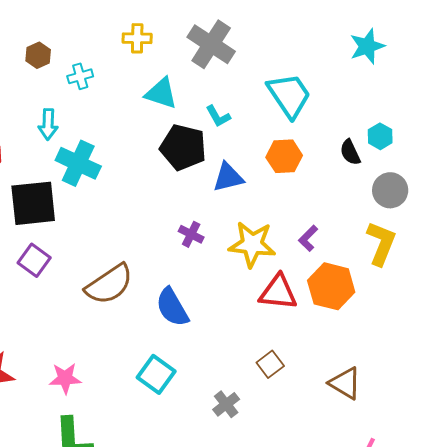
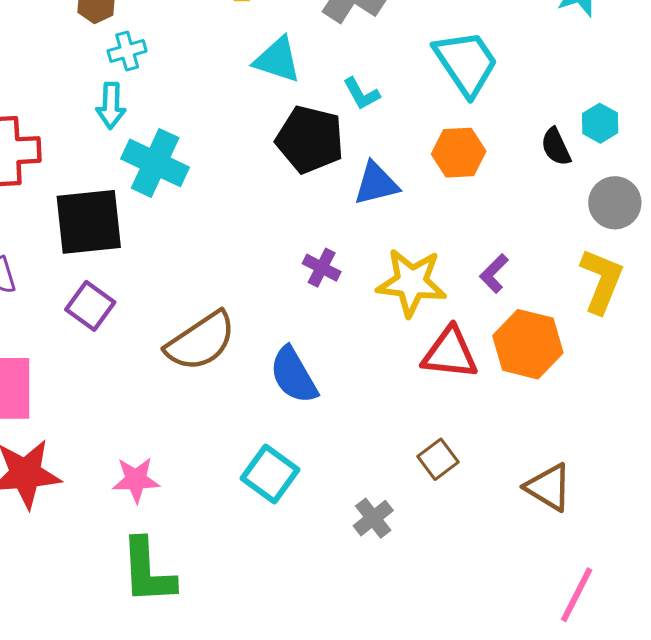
cyan cross: (80, 76) -> (127, 51), moved

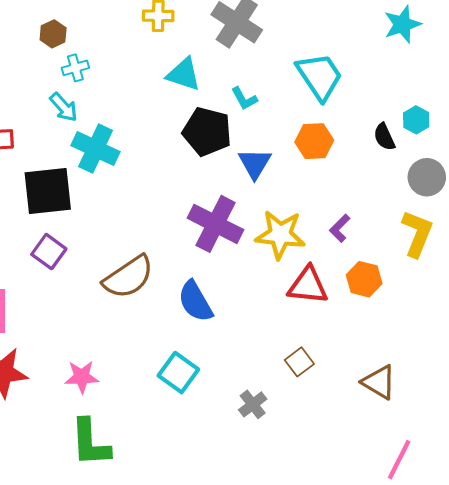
cyan arrow: (111, 106) -> (64, 107), turned -44
blue triangle: (376, 184) -> (255, 163), turned -45
purple cross: (322, 268) -> (216, 224), size x2.0
orange hexagon: (528, 344) -> (364, 279), size x0.7

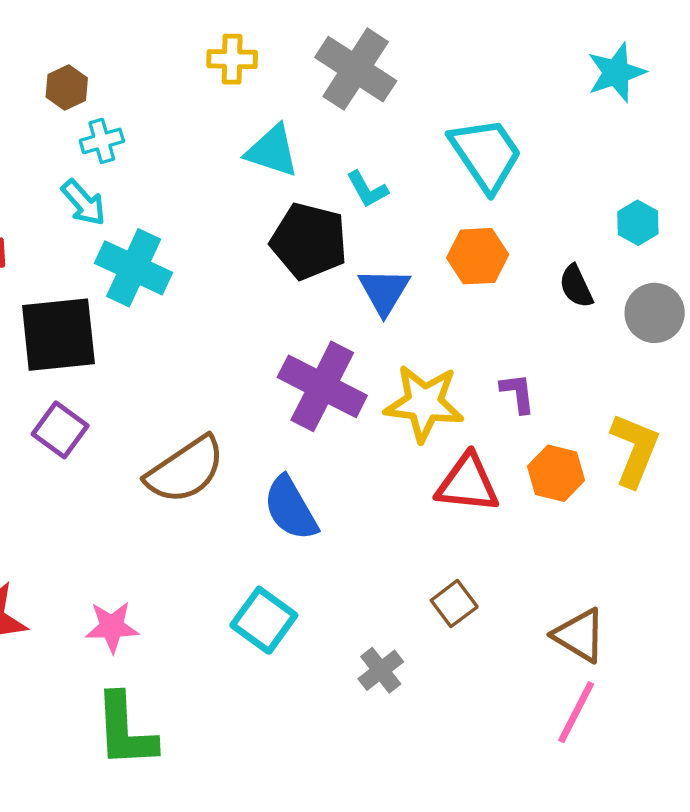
black semicircle: (384, 137) -> (576, 286), moved
purple L-shape: (340, 228) -> (518, 393), turned 128
yellow L-shape: (417, 233) -> (635, 450), moved
pink line: (399, 460) -> (576, 712), moved

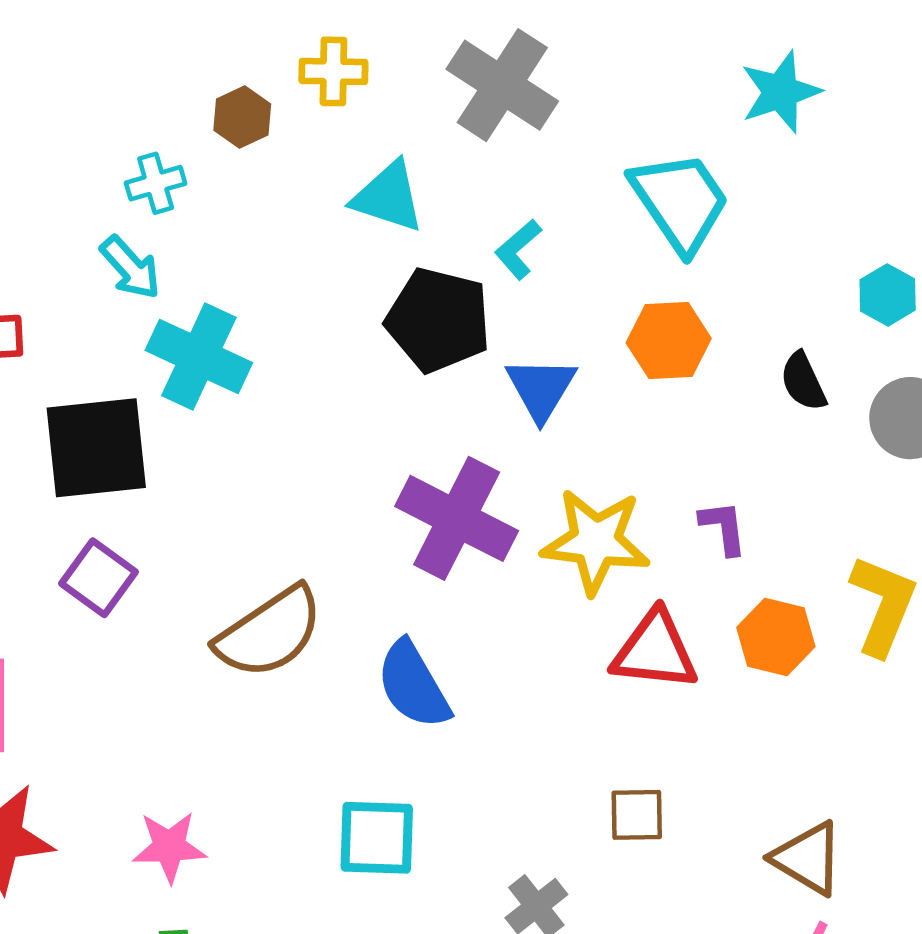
cyan star: (616, 72) -> (780, 92), moved
brown hexagon: (67, 87) -> (242, 117), moved
cyan L-shape: (367, 189) -> (518, 249), turned 78
brown square: (454, 604) -> (637, 815), turned 36
cyan square: (264, 620) -> (377, 838), turned -34

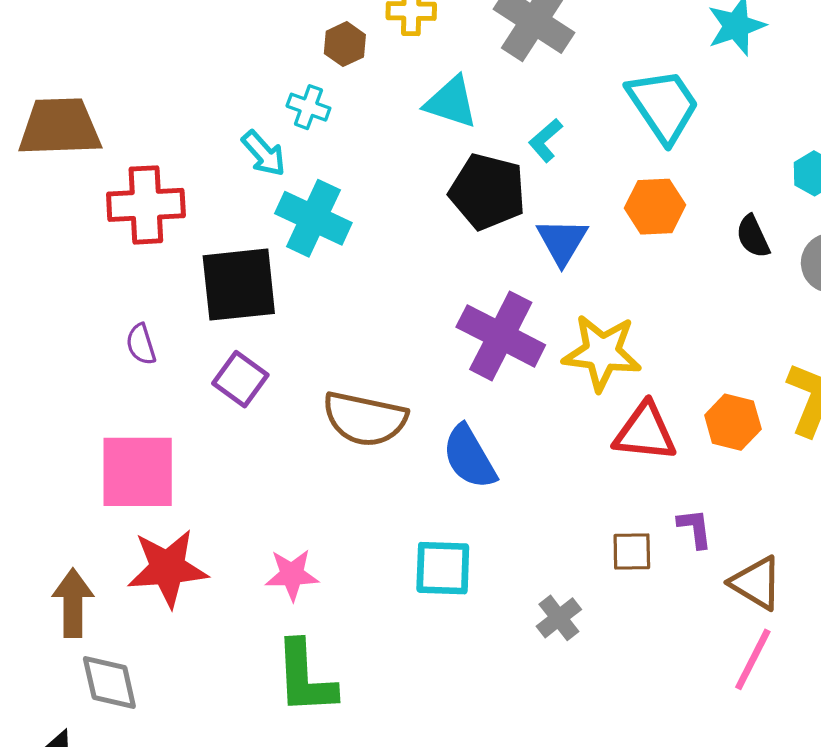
cyan cross: (156, 183) -> (308, 107), moved, turned 36
purple L-shape: (723, 528) -> (695, 528), moved
brown semicircle: (270, 632) -> (365, 419), turned 46

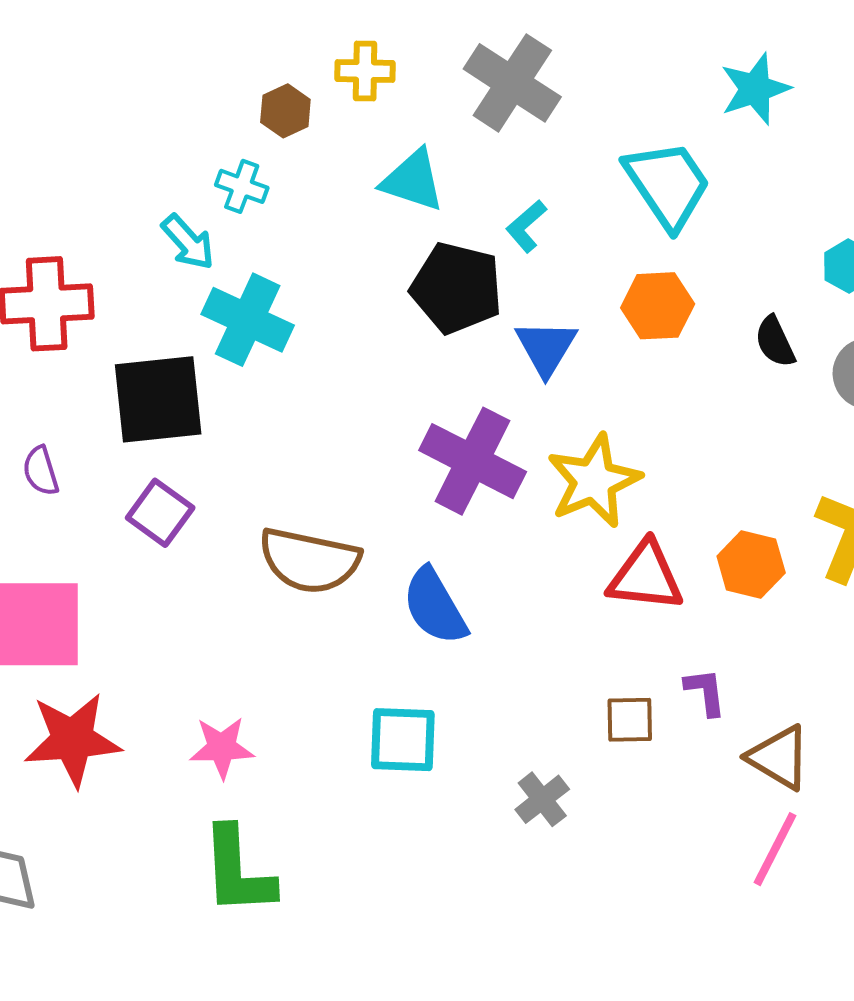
yellow star: (602, 353) -> (594, 481), turned -30

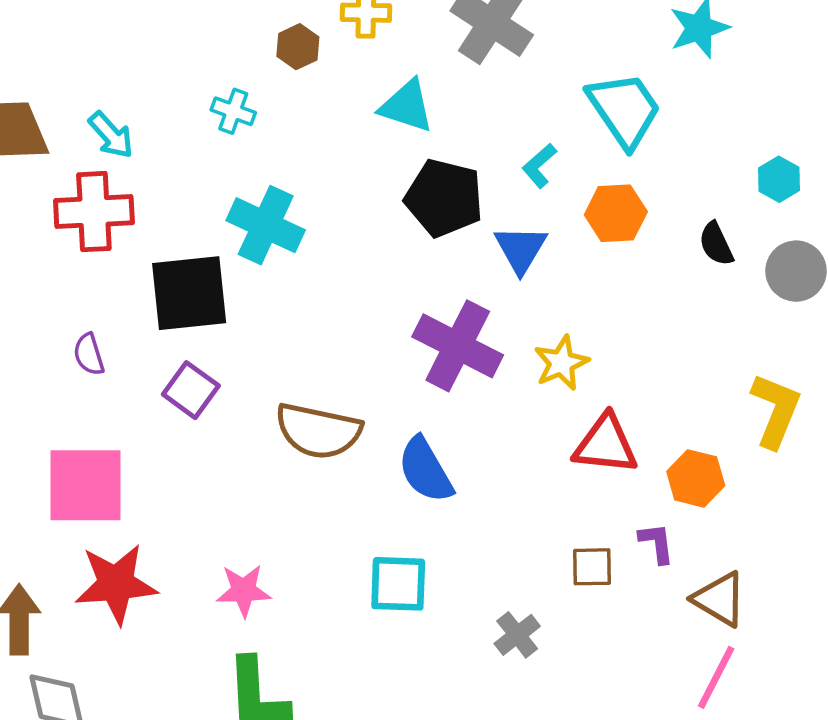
cyan cross: (242, 186) -> (233, 111), moved
cyan L-shape: (526, 226) -> (539, 166), moved
cyan arrow: (188, 242) -> (111, 135), moved
yellow star: (594, 481) -> (561, 363), size x0.7
orange hexagon: (751, 564) -> (696, 478), moved

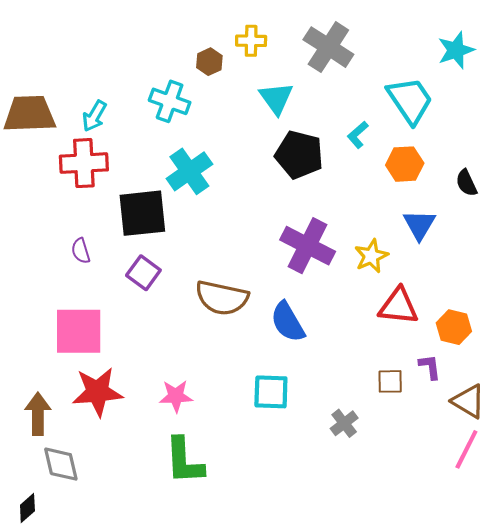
cyan triangle: (407, 106) -> (276, 98), turned 36
cyan cross: (233, 111) -> (170, 101), size x1.5
cyan arrow: (111, 135) -> (94, 116), turned 72
cyan cross: (266, 225) -> (189, 171), turned 30
blue triangle: (521, 249) -> (419, 225), moved

